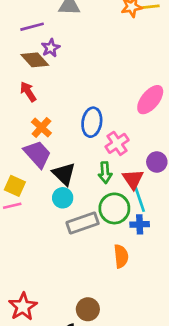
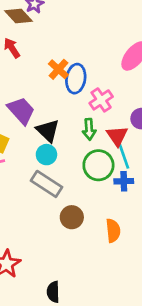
orange cross: (41, 127) -> (58, 69), moved
gray rectangle: (83, 223) -> (46, 184), moved, turned 52
orange semicircle: (121, 256) -> (113, 231), moved
brown circle: (88, 309) -> (72, 217), moved

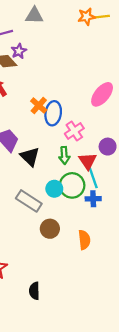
cyan circle: (46, 155) -> (54, 189), moved

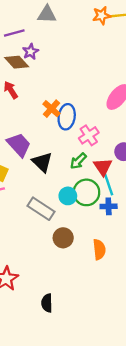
green arrow: (64, 155) -> (78, 161), turned 49

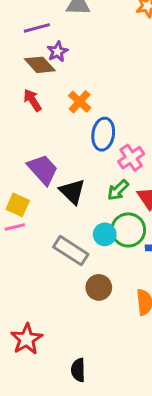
orange cross: (52, 109) -> (80, 102), moved

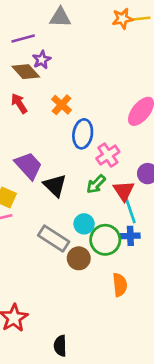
green circle: (128, 230) -> (105, 240), moved
brown circle: (99, 287) -> (79, 258), moved

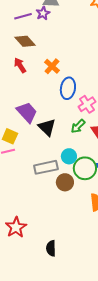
purple star: (42, 60) -> (43, 13), moved
gray rectangle: (54, 238) -> (46, 167), turned -45

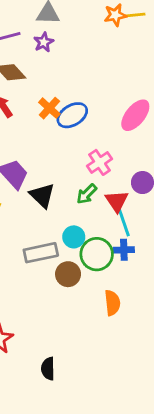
purple star: (43, 13) -> (44, 42), moved
blue ellipse: (68, 88) -> (72, 115), moved, turned 50

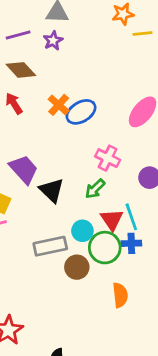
yellow line: (135, 15) -> (143, 34), moved
pink cross: (100, 162) -> (108, 158), turned -30
red triangle: (117, 201) -> (112, 220), moved

